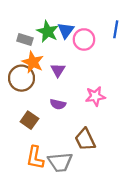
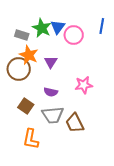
gray trapezoid: (60, 162) -> (53, 115), moved

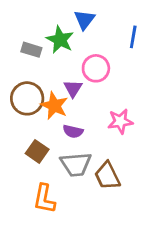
blue line: (102, 26) -> (133, 37), moved
blue triangle: (58, 27) -> (84, 20), moved
pink circle: (74, 35) -> (96, 68), moved
orange star: (29, 55) -> (54, 106), moved

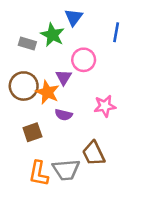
brown square: (37, 151) -> (32, 132), turned 36
gray trapezoid: (76, 164) -> (66, 170), moved

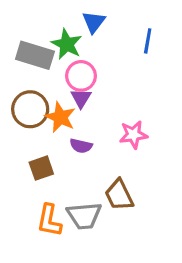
gray rectangle: (27, 44) -> (35, 55), size x1.6
pink circle: (84, 60) -> (81, 76), moved

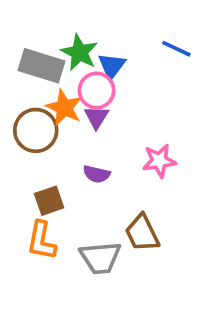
blue triangle: (94, 22) -> (112, 66), moved
blue line: (148, 41) -> (176, 49), turned -75
orange star: (60, 117) -> (64, 108), moved
orange L-shape: (49, 220) -> (41, 241), moved

